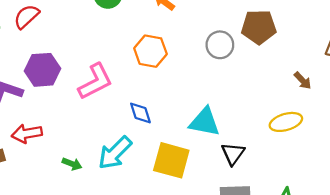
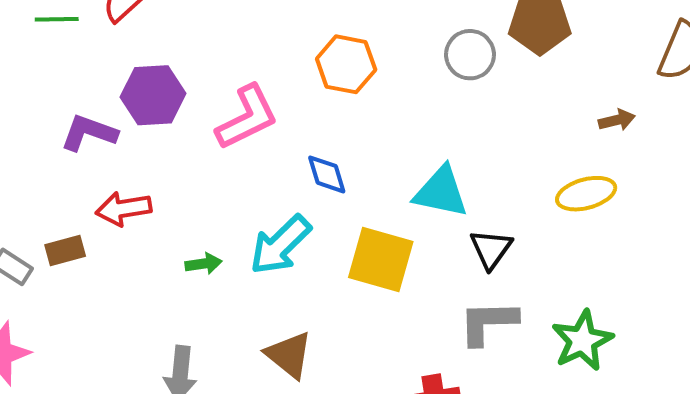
brown arrow: (303, 81) -> (617, 120), turned -60
green arrow: (72, 164) -> (204, 264), turned -30

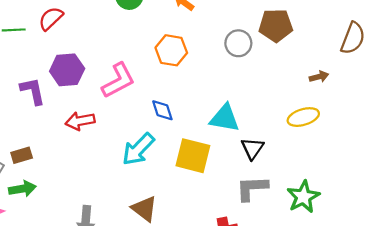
purple L-shape: (89, 133) -> (33, 91), turned 60
red arrow: (124, 209) -> (80, 121), moved
green arrow: (204, 264) -> (22, 189), moved, size x1.4

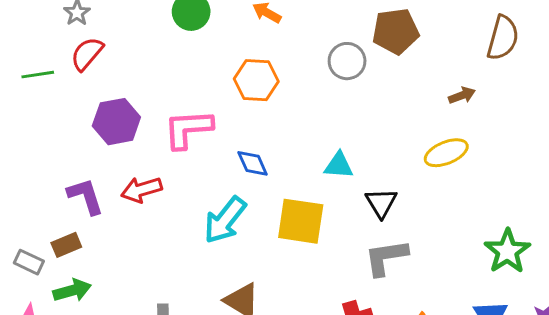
pink L-shape: (118, 80) -> (188, 129), turned -150
purple L-shape: (33, 91) -> (86, 196), moved
cyan triangle: (225, 118) -> (339, 165), size x0.7
green star: (303, 197) -> (507, 251), moved

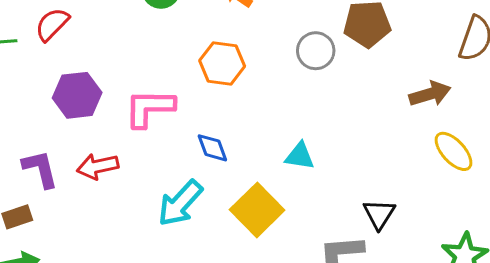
brown arrow: (462, 95) -> (430, 94), size x1.5
yellow ellipse: (446, 153) -> (454, 151), moved, turned 66
black triangle: (381, 203) -> (379, 214), moved
yellow square: (301, 221) -> (257, 210), turned 33

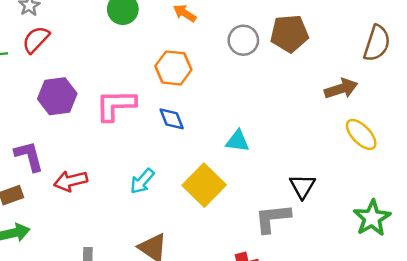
gray circle: (316, 51) -> (243, 40), moved
blue diamond: (212, 148) -> (172, 119), moved
red arrow: (98, 166) -> (71, 181), moved
cyan arrow: (180, 203) -> (142, 181), size x0.7

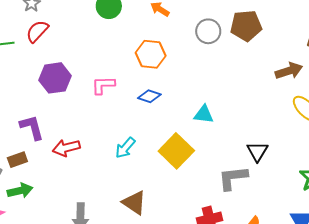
pink L-shape: (116, 105) -> (103, 85), size x0.7
blue diamond: (172, 119) -> (149, 96), turned -50

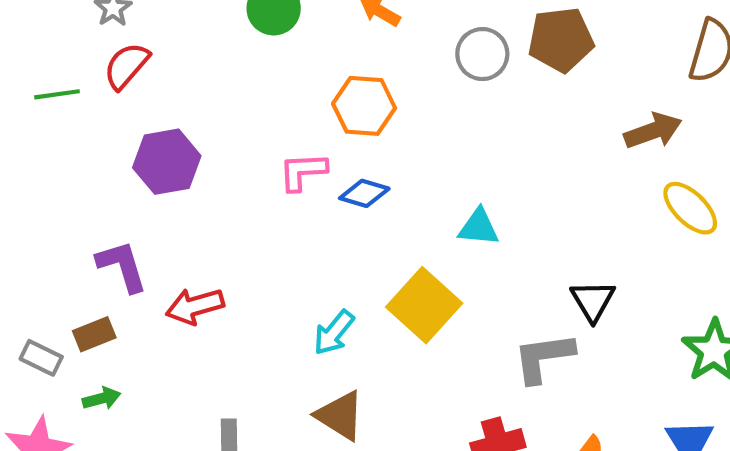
pink L-shape: (103, 85) -> (303, 172), moved
cyan arrow: (125, 148) -> (334, 333), moved
green arrow: (20, 191) -> (102, 399), size x0.7

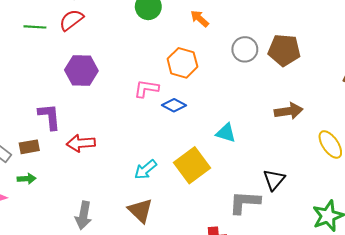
brown arrow: (653, 131) -> (289, 111), moved

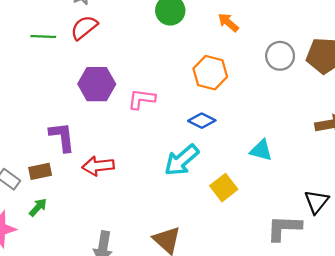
pink L-shape: (146, 89) -> (142, 99), moved
yellow square: (192, 165) -> (224, 188), size x0.7
cyan arrow: (145, 170) -> (182, 160), moved, size x1.4
green arrow: (27, 179) -> (38, 207), turned -42

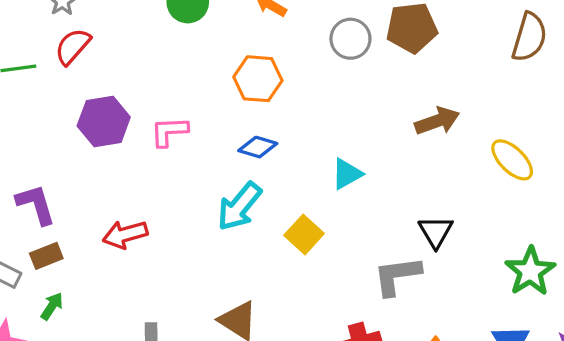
purple L-shape: (62, 137) -> (36, 204), moved
cyan triangle: (261, 150) -> (347, 174), turned -35

